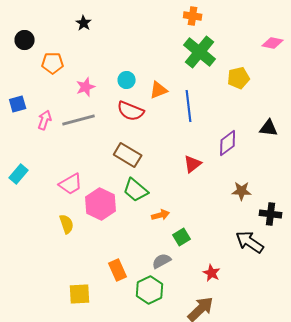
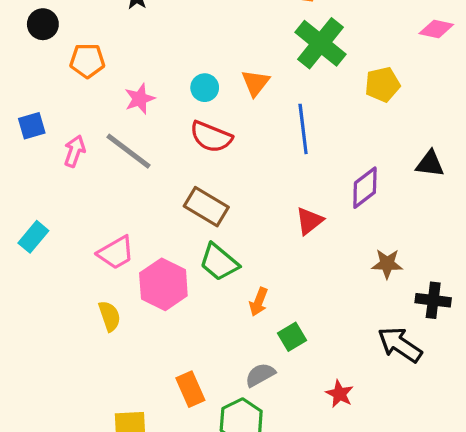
orange triangle: (159, 90) -> (255, 83), moved, turned -30
gray line: (79, 120) -> (129, 151), turned 52
orange arrow: (161, 215) -> (259, 302), turned 126

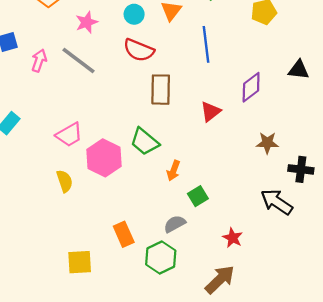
brown rectangle: (206, 207) -> (161, 90), moved, turned 60

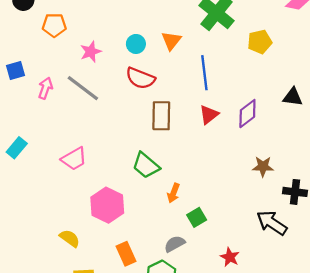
red triangle: (211, 112) -> (209, 115), moved
pink hexagon: (104, 158) -> (107, 205), moved
yellow semicircle: (65, 181) -> (70, 238), moved, turned -35

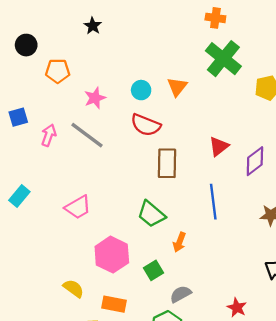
blue line: (204, 73) -> (213, 202), moved
red triangle: (209, 115) -> (219, 146), moved
green square: (197, 217) -> (153, 270), moved
orange rectangle: (126, 254) -> (114, 304), moved, turned -55

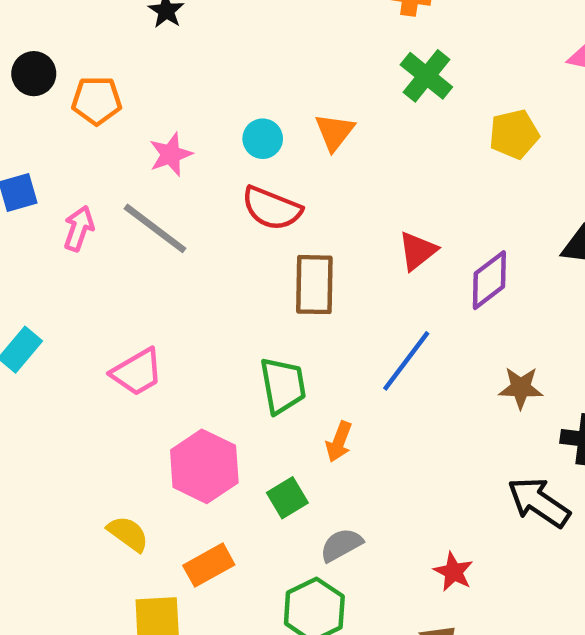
black circle: (26, 45) -> (34, 74), moved
green cross: (223, 59) -> (426, 76), size x0.7
blue line: (213, 202) -> (406, 361), turned 44
green trapezoid: (151, 214) -> (283, 386), turned -140
orange rectangle: (114, 304) -> (209, 565), turned -40

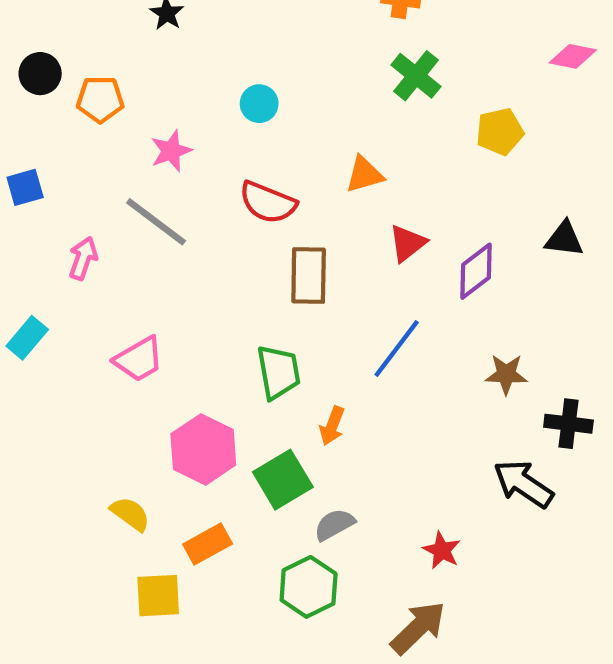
orange triangle: (334, 132) -> (364, 175), moved, turned 36
cyan circle: (263, 139) -> (259, 104), moved
pink arrow: (79, 228) -> (83, 258), moved
green square: (287, 498) -> (283, 480), size x1.5

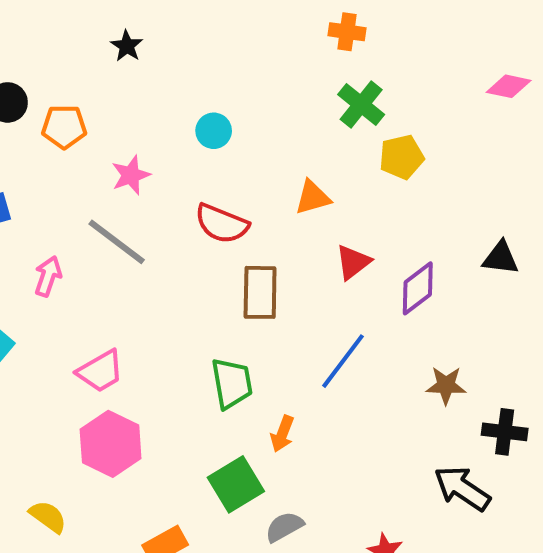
yellow pentagon: (500, 132) -> (402, 157), moved
pink hexagon: (203, 449) -> (111, 444), moved
yellow semicircle: (130, 514) -> (48, 517), moved

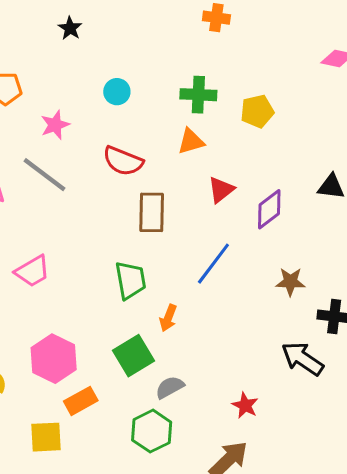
black star: (127, 46) -> (70, 28), moved
green cross: (361, 104) -> (198, 95), moved, turned -36
pink hexagon: (111, 444) -> (54, 359), moved

